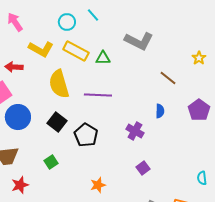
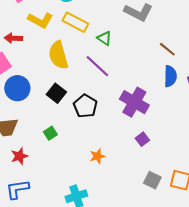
green triangle: (103, 58) -> (104, 38), moved, turned 35
purple line: (98, 95) -> (97, 66), turned 40
blue semicircle: (160, 111) -> (170, 76), moved, size x1.5
purple cross: (135, 131) -> (134, 102), size x1.6

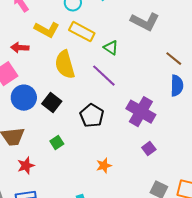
black square: (56, 93) -> (52, 103), moved

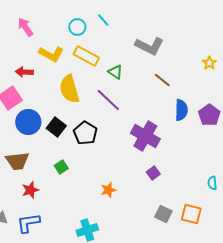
brown line: (174, 59) -> (162, 80), moved
black pentagon: (92, 116) -> (85, 133), moved

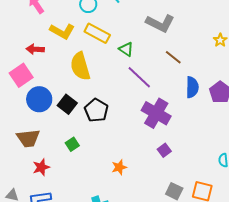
purple line: (108, 100) -> (139, 77), moved

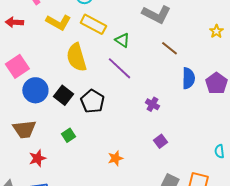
red arrow: (35, 49) -> (14, 22), moved
purple line: (139, 77) -> (119, 68), moved
purple cross: (156, 113) -> (152, 104), size x0.5

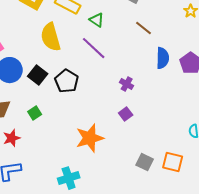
green square: (68, 135) -> (35, 113), moved
purple square: (160, 141) -> (126, 114), moved
orange star: (115, 158) -> (90, 138), size x1.8

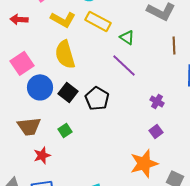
brown line: (144, 28) -> (174, 45), turned 48
yellow semicircle: (51, 37) -> (65, 54), moved
orange star: (90, 138) -> (144, 163), moved

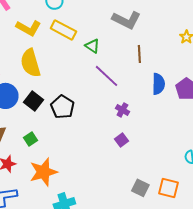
purple line: (124, 65) -> (106, 76), moved
orange star: (144, 163) -> (43, 172), moved

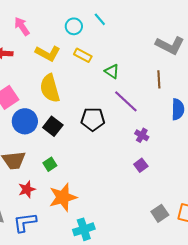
gray L-shape: (126, 20) -> (170, 45), moved
yellow rectangle: (63, 30) -> (83, 55), size x0.7
black pentagon: (62, 107) -> (93, 119), moved, turned -30
gray square: (140, 188) -> (160, 213), turned 30

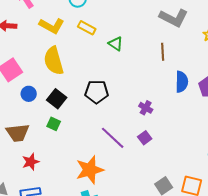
purple line: (126, 101) -> (113, 138), moved
blue circle: (25, 121) -> (29, 94), size x0.6
green square: (50, 164) -> (54, 124), moved, turned -32
orange star: (63, 197) -> (90, 170), moved

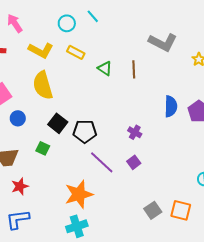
brown line: (163, 52) -> (134, 69), moved
black pentagon: (97, 92) -> (85, 131), moved
black square: (57, 99) -> (58, 123), moved

